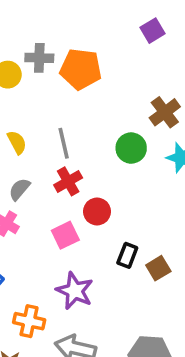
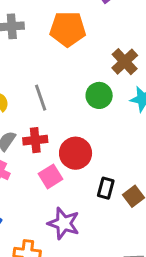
orange pentagon: (81, 69) -> (68, 29), moved
red cross: (68, 181) -> (35, 140), moved, turned 30
red circle: (97, 212) -> (76, 153), size x1.4

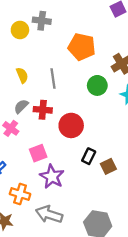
orange pentagon: (68, 29) -> (82, 47), moved
pink square: (50, 176) -> (38, 153), moved

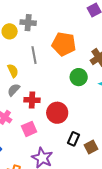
gray line: (53, 78) -> (34, 55), moved
gray semicircle: (21, 106) -> (14, 90), moved
pink square: (38, 153) -> (29, 129), moved

